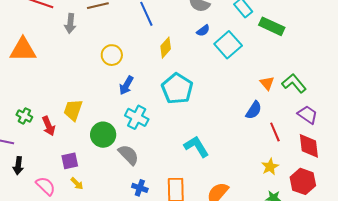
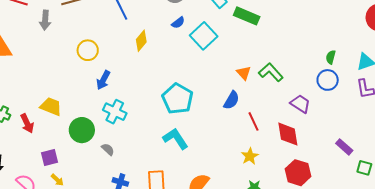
cyan pentagon: (177, 89) -> (177, 99), moved
yellow trapezoid: (73, 110) -> (51, 107), turned 95
purple trapezoid: (307, 115) -> (300, 104), moved
gray semicircle: (128, 155) -> (108, 149), size x0.6
red hexagon: (303, 181) -> (298, 173), moved

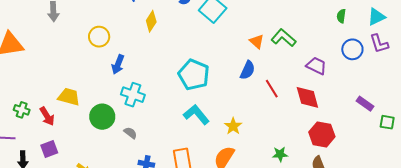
blue circle: (328, 80) -> (352, 49), moved
yellow star: (250, 156) -> (233, 126), moved
purple square: (49, 158) -> (49, 149), moved

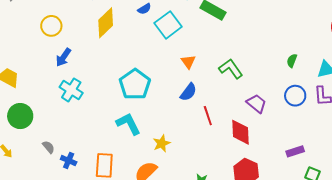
yellow diamond: (151, 21) -> (106, 23), size x1.4
orange triangle: (257, 41) -> (188, 62), moved
purple rectangle: (365, 104) -> (295, 151), turned -66
green circle: (102, 117) -> (20, 116), moved
gray semicircle: (130, 133) -> (49, 147), moved

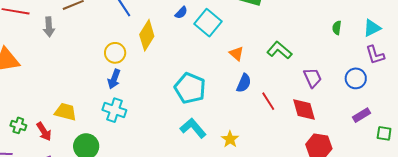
yellow circle: (51, 26) -> (115, 53), moved
cyan cross: (71, 90) -> (114, 110), moved
blue circle: (295, 96) -> (356, 78), moved
purple trapezoid: (256, 103) -> (313, 78), turned 40

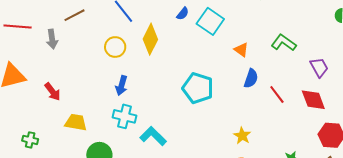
yellow circle: (115, 53) -> (115, 47), moved
cyan L-shape: (193, 128) -> (153, 136), moved
red arrow: (44, 132) -> (53, 92), moved

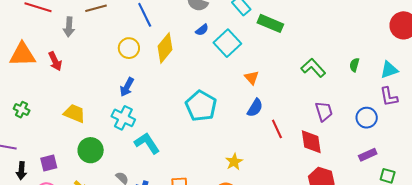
green L-shape: (284, 43) -> (313, 68), moved
red arrow: (53, 92) -> (55, 61), moved
green cross: (30, 140) -> (22, 110), moved

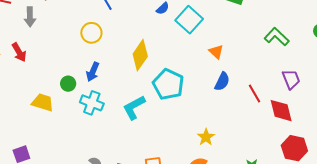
yellow diamond: (165, 48) -> (140, 55), moved
red line: (277, 129) -> (255, 93), moved
cyan L-shape: (147, 143) -> (134, 107), moved, turned -80
green circle: (91, 150) -> (68, 84), moved, size x0.6

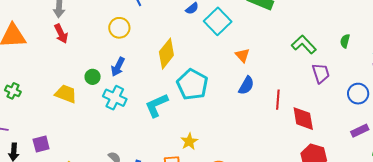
red arrow: (19, 52) -> (61, 34), moved
purple trapezoid: (291, 79) -> (321, 73), moved
red line: (255, 93) -> (278, 100), turned 30
yellow star: (206, 137) -> (189, 141), moved

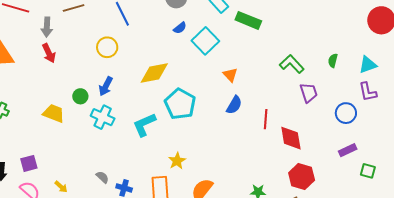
yellow diamond: (166, 54) -> (154, 73), turned 40

